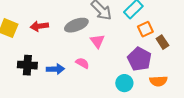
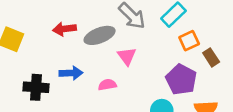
red arrow: (39, 26) -> (65, 29), moved
pink semicircle: (82, 63) -> (107, 85), turned -40
blue arrow: (55, 69) -> (71, 73), moved

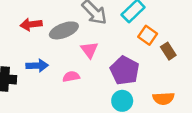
orange square: (189, 41) -> (148, 35), turned -30
purple pentagon: (181, 80) -> (125, 70), moved

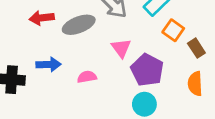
pink triangle: (89, 50) -> (121, 48), moved
orange semicircle: (163, 98) -> (195, 84), moved, turned 90

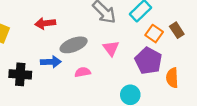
gray ellipse: (79, 25) -> (74, 45), moved
brown rectangle: (196, 48) -> (177, 30), moved
purple pentagon: (147, 70) -> (148, 61), moved

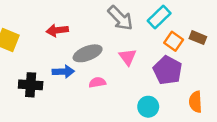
brown rectangle: (177, 30) -> (198, 38), turned -35
orange semicircle: (172, 78) -> (195, 102), moved

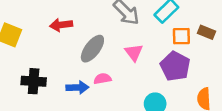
orange square: (174, 41) -> (181, 36), turned -36
gray ellipse: (88, 53) -> (92, 49), turned -32
blue arrow: (63, 72) -> (77, 87), moved

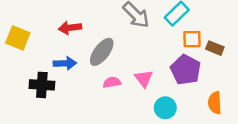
brown rectangle: (206, 32) -> (215, 48), moved
pink triangle: (134, 52) -> (144, 79), moved
blue arrow: (77, 87) -> (65, 63), moved

